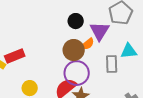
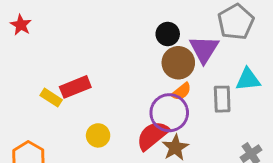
orange semicircle: (88, 44) -> (181, 92), moved
brown circle: (74, 50) -> (178, 63), moved

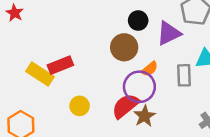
purple triangle: (204, 49) -> (169, 33), turned 32
brown circle: (178, 63) -> (124, 47), moved
yellow rectangle: (51, 98) -> (40, 74), size x1.5

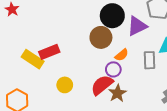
black circle: (138, 21) -> (112, 16), size x1.5
purple circle: (139, 87) -> (113, 69), size x0.6

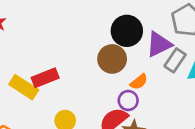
gray rectangle: (150, 60) -> (175, 60), moved, turned 36

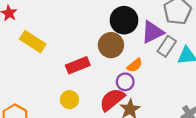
red rectangle: (45, 78) -> (78, 65), moved
yellow rectangle: (24, 87) -> (33, 42), moved

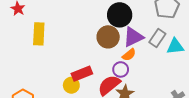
purple triangle: (152, 32) -> (133, 37), moved
yellow rectangle: (33, 42) -> (39, 34), turned 60
red rectangle: (78, 65) -> (82, 74), moved

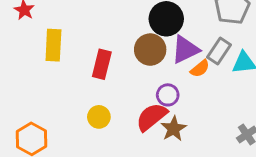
orange semicircle: (129, 55) -> (200, 69), moved
red rectangle: (82, 74) -> (102, 64), moved, turned -54

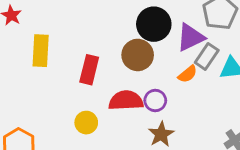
purple triangle: (185, 50) -> (190, 37), moved
red semicircle: (152, 117) -> (126, 101), moved, turned 36

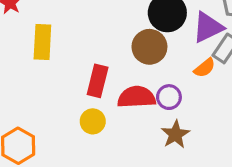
red rectangle: (89, 70) -> (98, 81), moved

